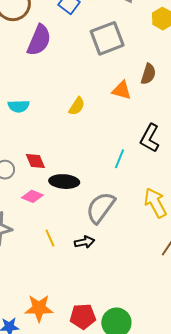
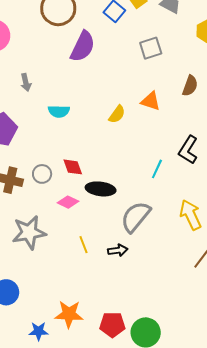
gray square: (107, 38) -> (151, 48), size x0.7
orange triangle: (122, 90) -> (151, 101), moved

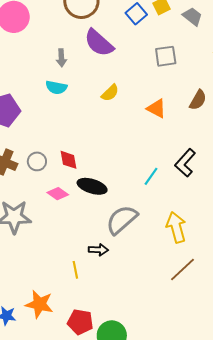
purple semicircle: (83, 46) -> (99, 43), turned 96
gray arrow: (26, 82) -> (61, 58), moved
cyan semicircle: (59, 111) -> (56, 87), moved
yellow semicircle: (117, 114) -> (110, 93), moved
yellow line: (84, 245) -> (75, 270), moved

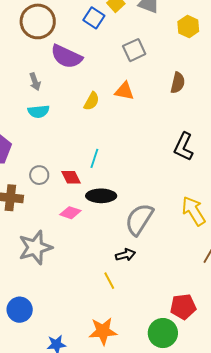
orange triangle: (156, 108) -> (124, 91), moved
gray circle: (37, 161) -> (39, 175), moved
cyan line: (151, 176) -> (94, 158), moved
orange star: (39, 304) -> (103, 331), moved
red pentagon: (80, 322) -> (183, 307), moved

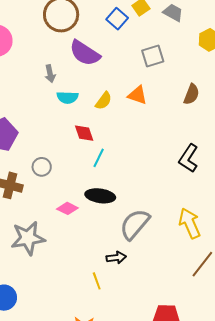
cyan semicircle: (38, 111) -> (67, 97), moved
red diamond: (71, 177) -> (84, 133), moved

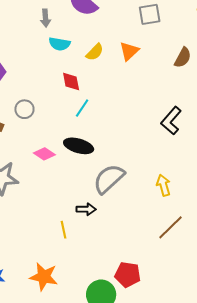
orange triangle: (137, 95) -> (129, 51), turned 50
yellow arrow: (190, 223) -> (163, 185), size x0.7

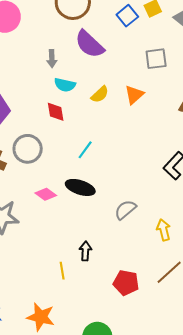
red diamond: (71, 82) -> (56, 112), moved
gray circle: (24, 109) -> (28, 149), size x1.5
gray semicircle: (109, 179) -> (125, 210), moved, size x0.7
black arrow: (86, 209) -> (85, 251), turned -90
red pentagon: (128, 275) -> (126, 283), moved

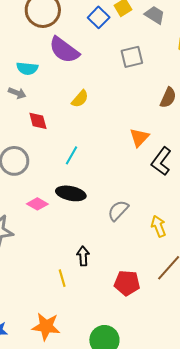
gray arrow: (52, 59) -> (17, 93), moved, turned -60
cyan semicircle: (65, 85) -> (27, 68), moved
orange triangle: (134, 95) -> (139, 137), moved

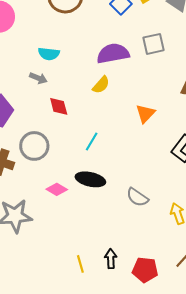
purple semicircle: (64, 50) -> (113, 53), moved, turned 132
orange triangle: (139, 137) -> (145, 114), moved
gray semicircle: (118, 211) -> (137, 197), turned -100
black arrow: (83, 256) -> (111, 259), moved

